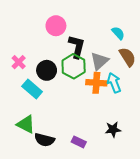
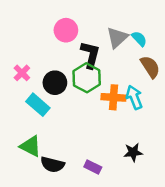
gray triangle: (99, 61) -> (117, 38), moved

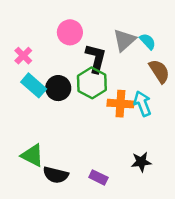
pink cross: (22, 73) -> (23, 56), moved
cyan rectangle: (38, 105) -> (34, 85), moved

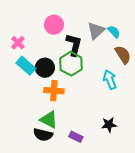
orange cross: (120, 104) -> (54, 91), moved
green triangle: (32, 155) -> (49, 120), moved

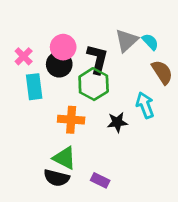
pink circle: (54, 25) -> (63, 47), moved
cyan rectangle: (26, 66) -> (34, 87), turned 42
black circle: (45, 68) -> (59, 64), moved
black star: (109, 125) -> (117, 122), moved

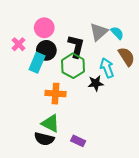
pink circle: (63, 47) -> (44, 28), moved
cyan rectangle: (34, 87) -> (37, 63), moved, turned 30
cyan arrow: (145, 105) -> (107, 68), moved
black star: (117, 122) -> (96, 83), moved

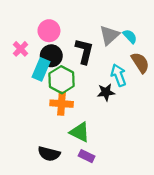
green hexagon: (73, 66) -> (62, 80), moved
green triangle: (50, 123) -> (80, 132), moved

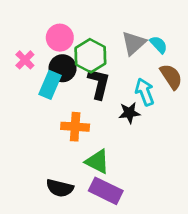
black L-shape: (84, 51) -> (99, 84), moved
green hexagon: (62, 80) -> (90, 56), moved
purple rectangle: (87, 156) -> (106, 191), size x1.6

